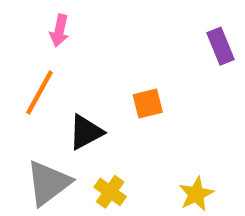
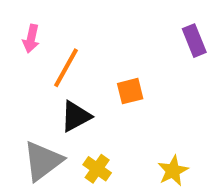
pink arrow: (59, 31) -> (31, 39), moved
orange line: (40, 92) -> (66, 68), moved

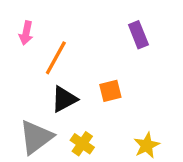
purple rectangle: (194, 41) -> (138, 35), moved
orange square: (130, 91) -> (110, 91), moved

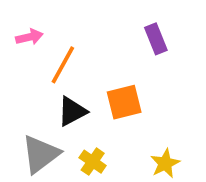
pink arrow: (26, 33) -> (29, 37), turned -115
orange square: (110, 91) -> (124, 102), size x1.4

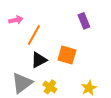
orange square: (124, 102) -> (67, 55), turned 30

